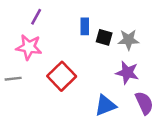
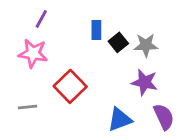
black square: (104, 37) -> (118, 42), turned 35
gray line: (13, 79) -> (27, 107), moved

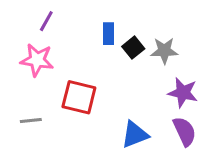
purple star: (145, 82) -> (183, 93), moved
red square: (70, 86) -> (79, 97), turned -32

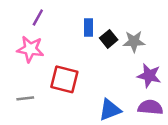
purple semicircle: (184, 131) -> (150, 107), turned -60

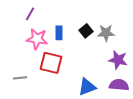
blue rectangle: (88, 28) -> (59, 33), moved
pink star: (30, 49) -> (37, 39), moved

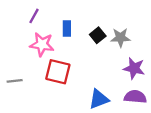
blue rectangle: (59, 33) -> (67, 28), moved
gray line: (20, 78) -> (15, 81), moved

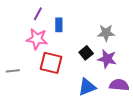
purple line: (34, 16) -> (38, 14), moved
black square: (98, 35) -> (86, 53), moved
purple star: (134, 68) -> (107, 59), moved

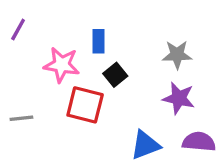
purple line: (38, 14) -> (18, 30), moved
black square: (86, 53) -> (115, 75), moved

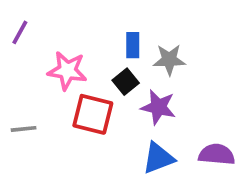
blue rectangle: (98, 41) -> (133, 45), moved
gray star: (177, 55) -> (169, 60), moved
purple star: (179, 98) -> (158, 107), moved

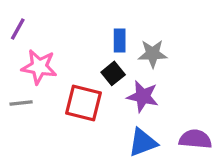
pink star: (67, 71) -> (39, 67), moved
gray line: (24, 129) -> (21, 103), moved

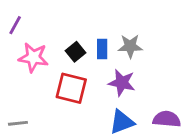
blue rectangle: (120, 41) -> (102, 49), moved
black square: (113, 73) -> (75, 52), moved
gray line: (21, 103) -> (18, 123), moved

